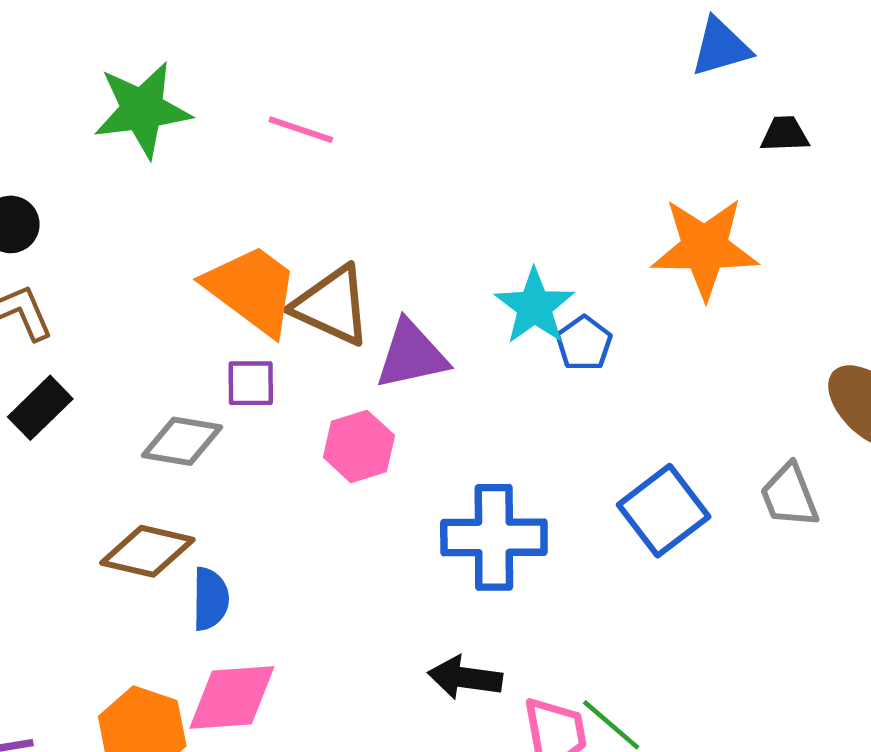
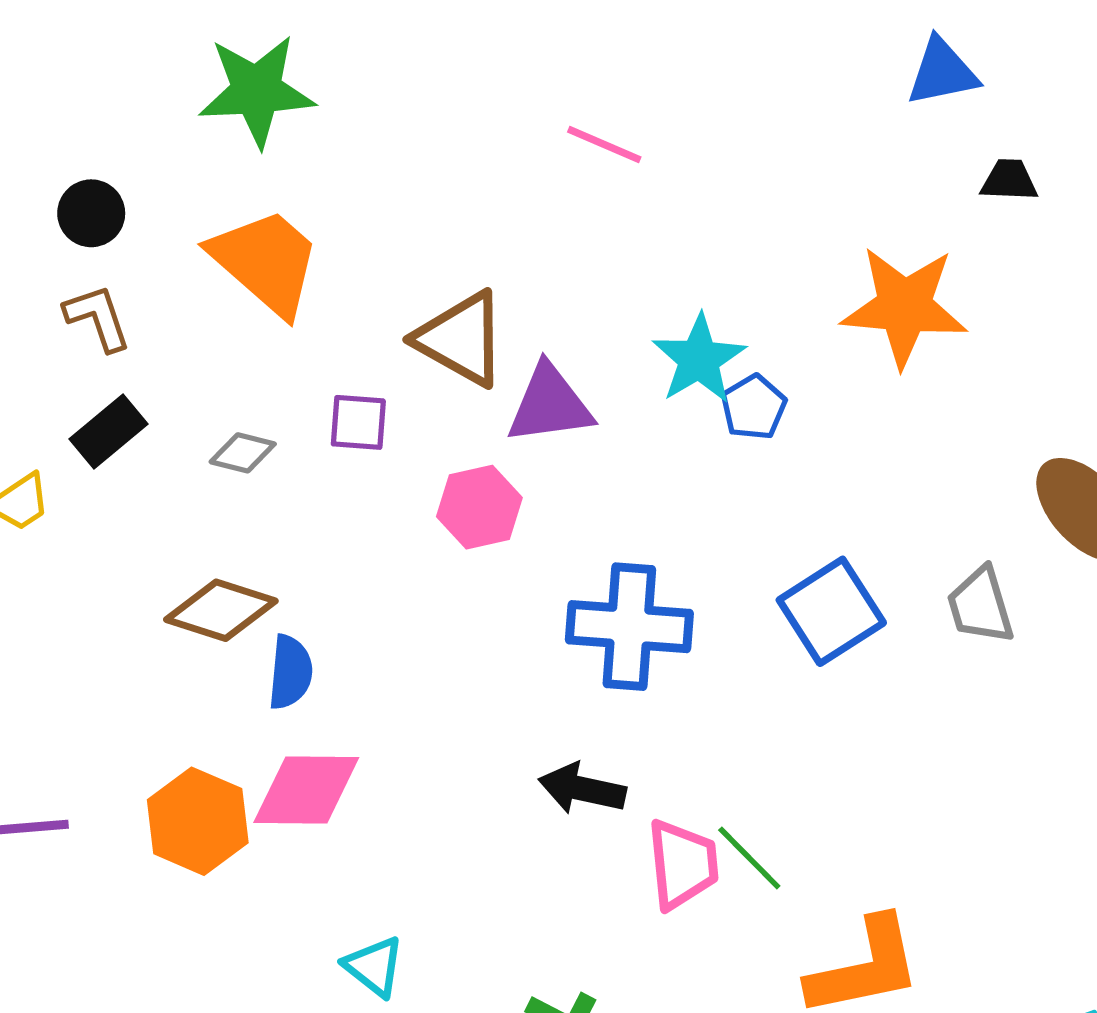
pink line: (301, 130) -> (604, 145), moved
orange trapezoid: (252, 289) -> (266, 262), moved
gray diamond: (182, 441) -> (243, 453), moved, size x0.7

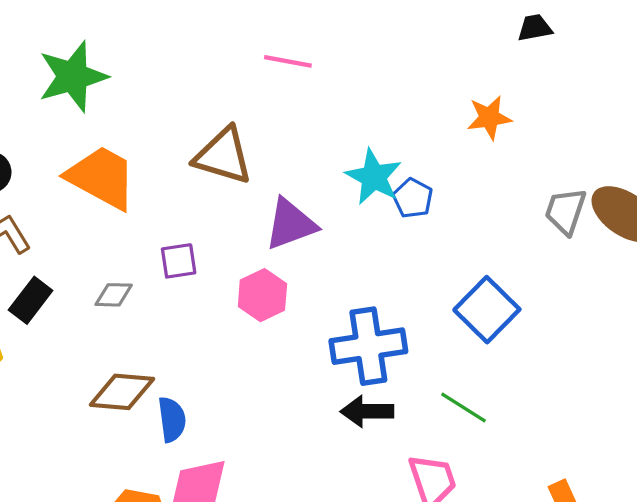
orange star: (904, 307) -> (489, 118), size x0.6
brown triangle: (461, 339) -> (223, 156), moved
gray trapezoid: (980, 606) -> (565, 211), moved, turned 48
black arrow: (582, 789) -> (367, 411), moved
green line: (749, 858) -> (463, 407), moved

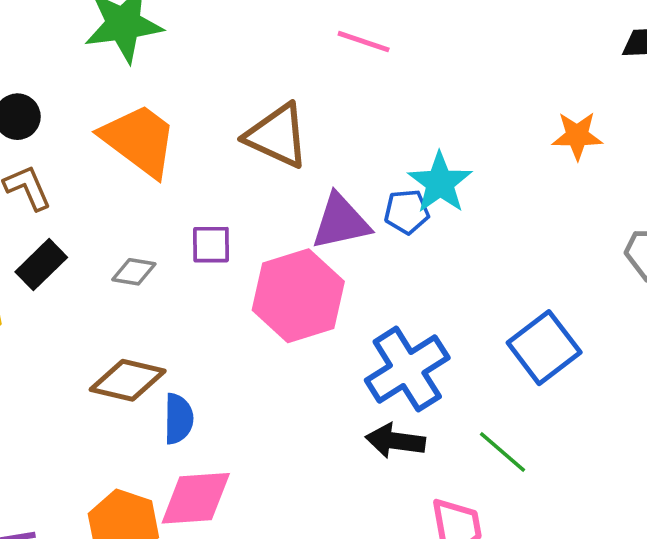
blue pentagon: (413, 198) -> (407, 212), moved, turned 30
pink hexagon: (262, 295) -> (298, 296), size x1.6
blue cross: (368, 346) -> (407, 369), turned -32

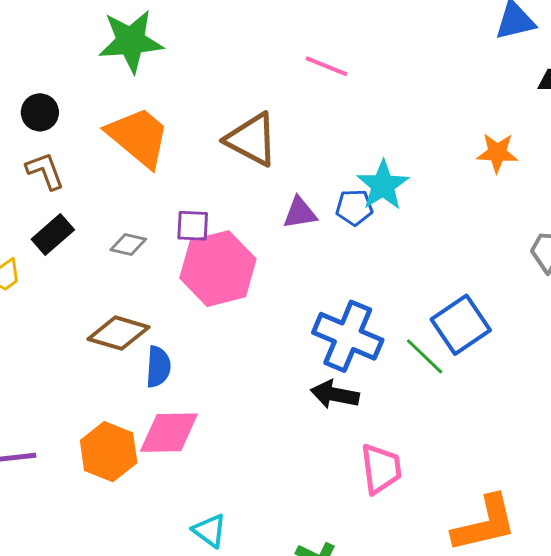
purple triangle: (341, 222) -> (300, 213), size x0.7
pink hexagon: (298, 296) -> (218, 269), moved
blue cross: (407, 369) -> (348, 336), turned -38
green line: (503, 452) -> (425, 356), moved

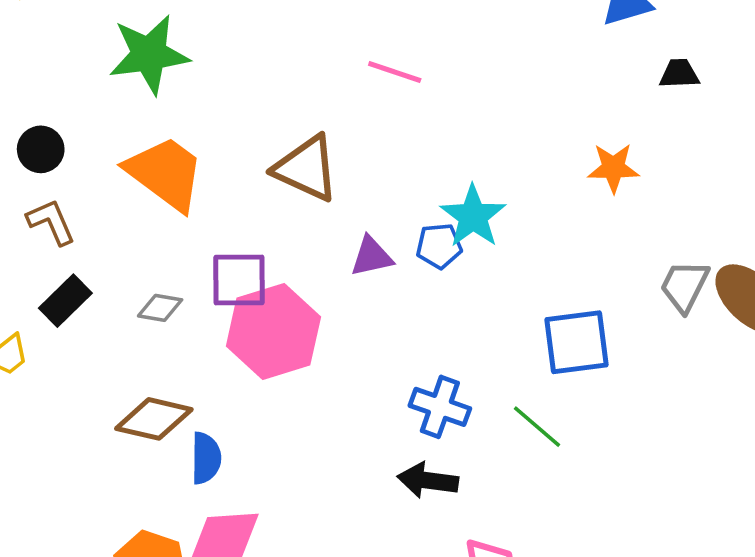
purple square: (193, 226) -> (239, 280), size x1.4
blue square: (461, 325) -> (577, 342), moved, turned 30
blue cross: (348, 336) -> (440, 407), size x0.7

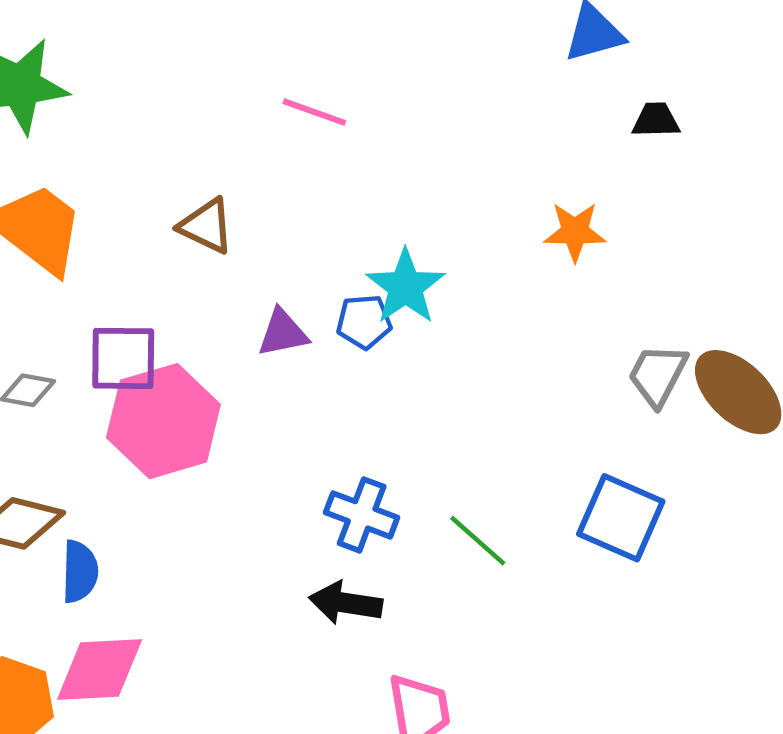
brown triangle: (306, 168) -> (206, 226), size x0.7
blue square: (577, 342) -> (621, 518), moved, turned 30

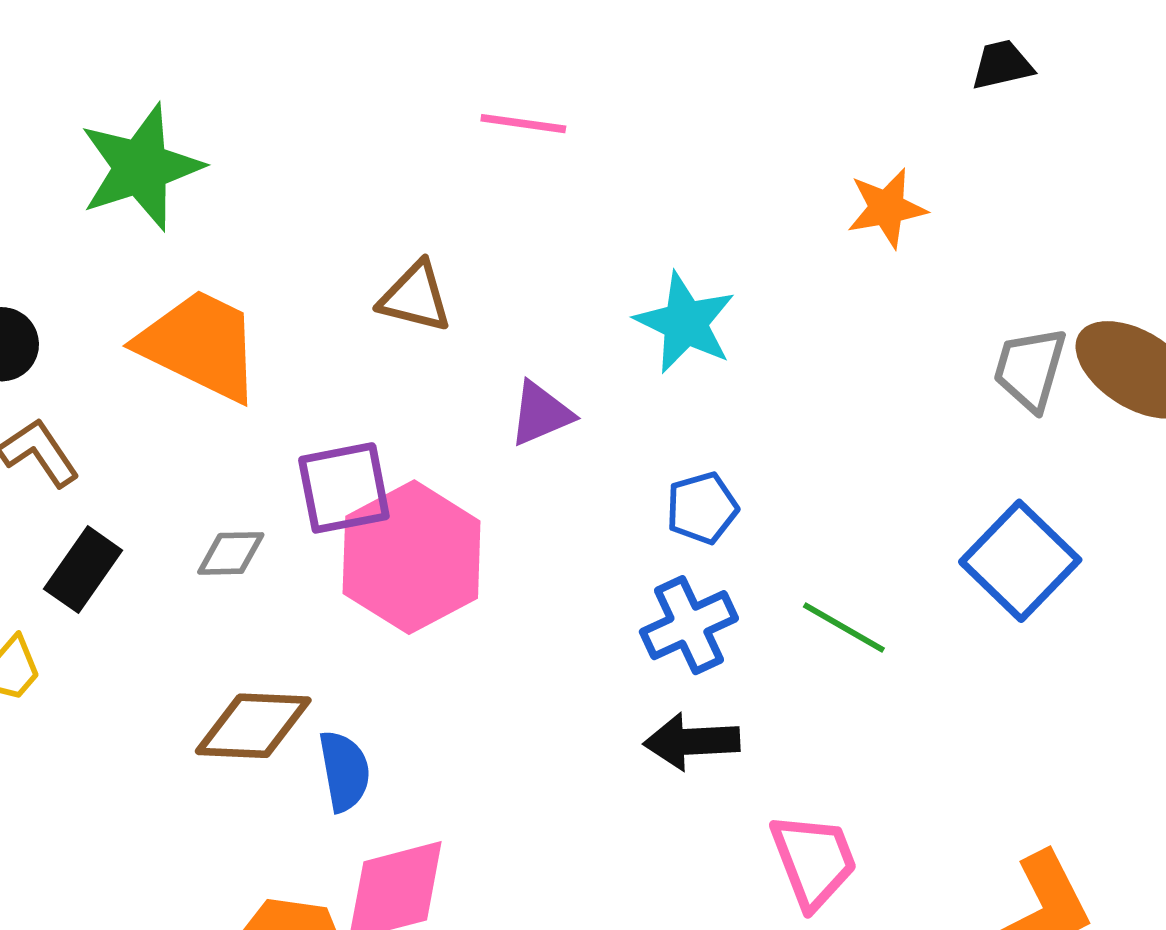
black trapezoid: (656, 120) -> (1002, 65), moved
blue pentagon: (364, 322) -> (702, 508), moved
blue cross: (362, 515) -> (689, 625), turned -34
blue square: (621, 518) -> (1020, 561), turned 32

